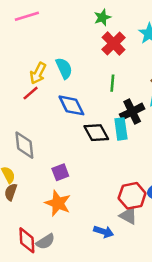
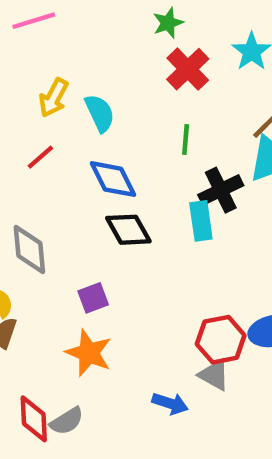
yellow arrow: (38, 73) -> (54, 98), moved
black diamond: (96, 133) -> (128, 230), moved

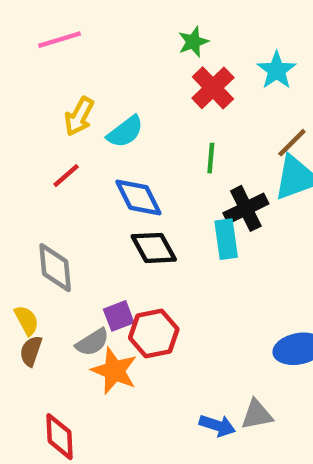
cyan semicircle: (100, 113) -> (125, 132), turned 78
red hexagon: (221, 340) -> (154, 333), moved
gray triangle: (214, 375) -> (257, 415), moved, turned -40
blue arrow: (170, 403) -> (217, 426), moved
gray semicircle: (67, 421) -> (92, 342), moved

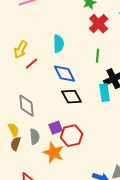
yellow arrow: (79, 116) -> (21, 50), moved
cyan semicircle: (125, 132) -> (59, 44), turned -54
gray semicircle: (92, 342) -> (35, 137), moved, turned -63

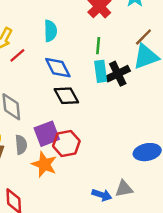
cyan rectangle: (105, 93) -> (101, 71), moved
purple square: (56, 128) -> (47, 134), size x1.5

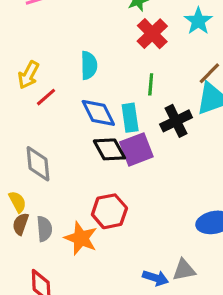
cyan rectangle: (101, 71) -> (130, 118), moved
purple square: (47, 134) -> (136, 149), moved
gray semicircle: (21, 145) -> (44, 229), moved

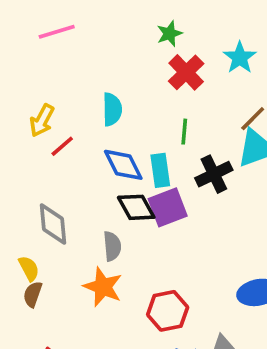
red hexagon: (109, 211) -> (168, 311), moved
gray semicircle: (44, 229) -> (112, 246), moved
orange star: (81, 238) -> (103, 287), moved

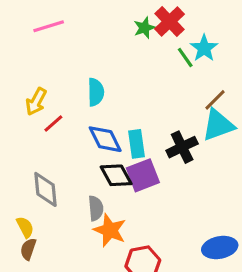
red cross: (186, 72) -> (169, 21), moved
green line: (184, 132) -> (185, 58), moved, turned -40
orange star: (103, 287) -> (110, 230), moved

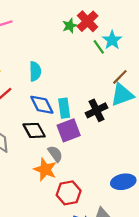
black diamond: (116, 175) -> (34, 130), moved
gray semicircle: (96, 208) -> (55, 154), moved, turned -30

